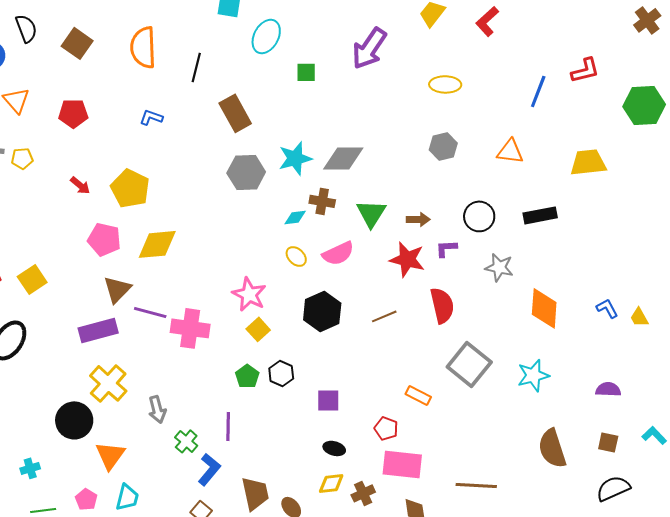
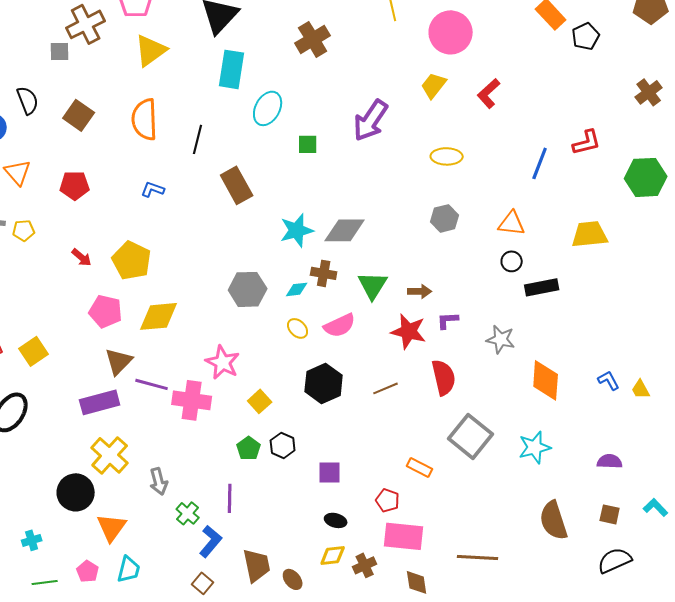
gray hexagon: (246, 172) -> (248, 289), moved
black circle: (479, 216) -> (512, 261), moved, size x0.7
pink star: (249, 294) -> (223, 362), moved

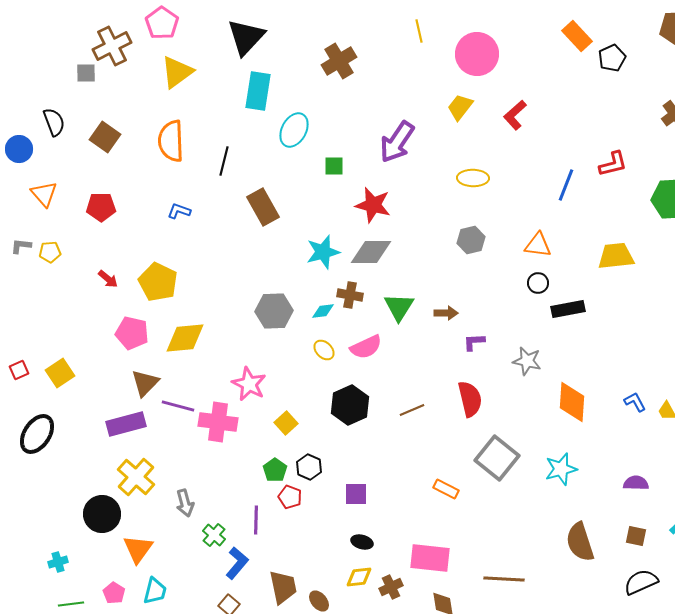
red star: (409, 331) -> (373, 205), moved
red pentagon: (388, 500) -> (290, 497), moved

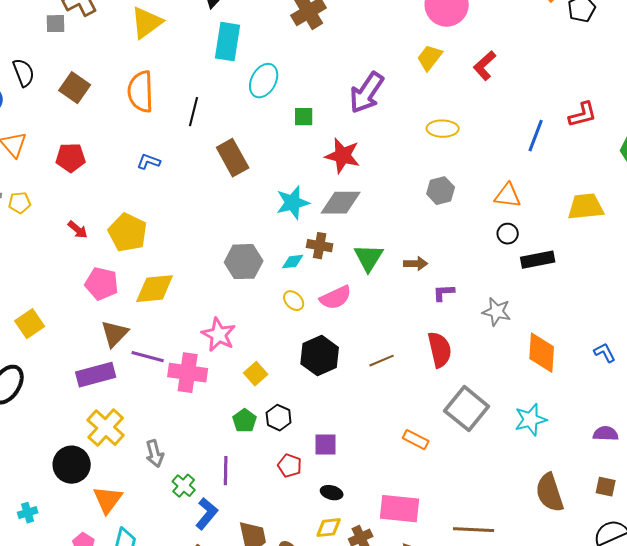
red pentagon: (290, 497) -> (290, 466), moved

